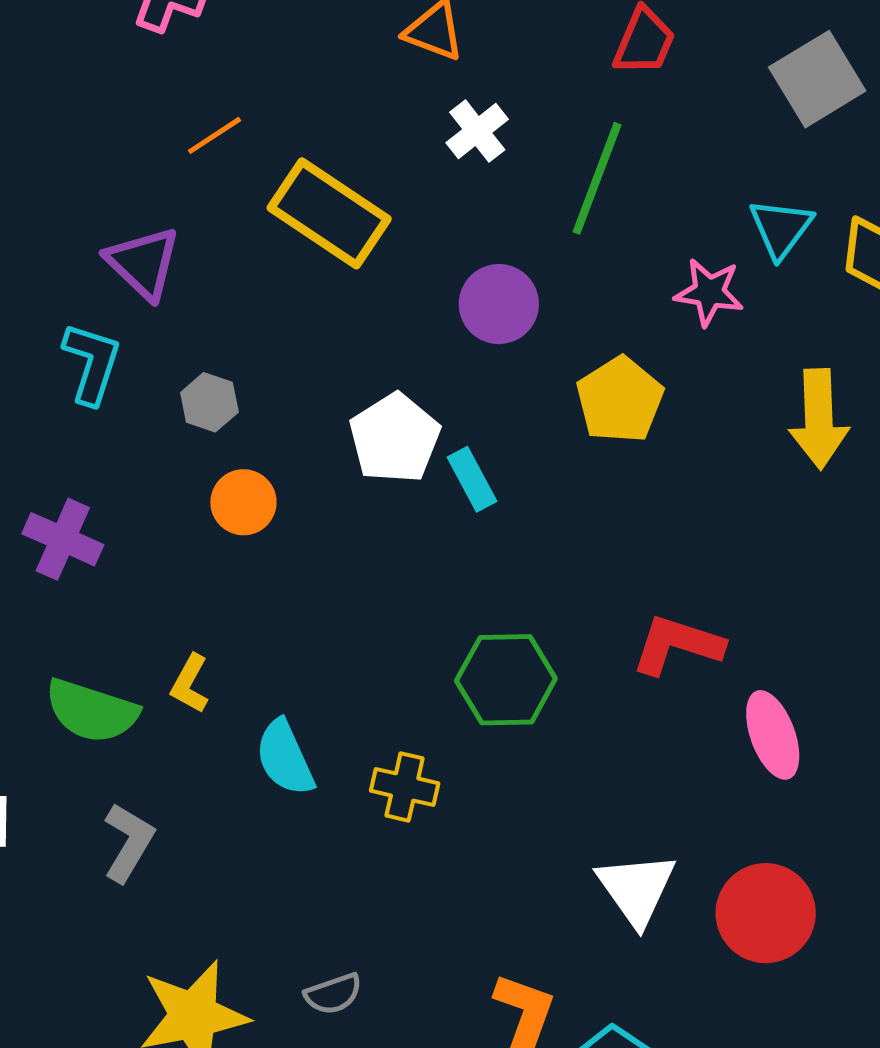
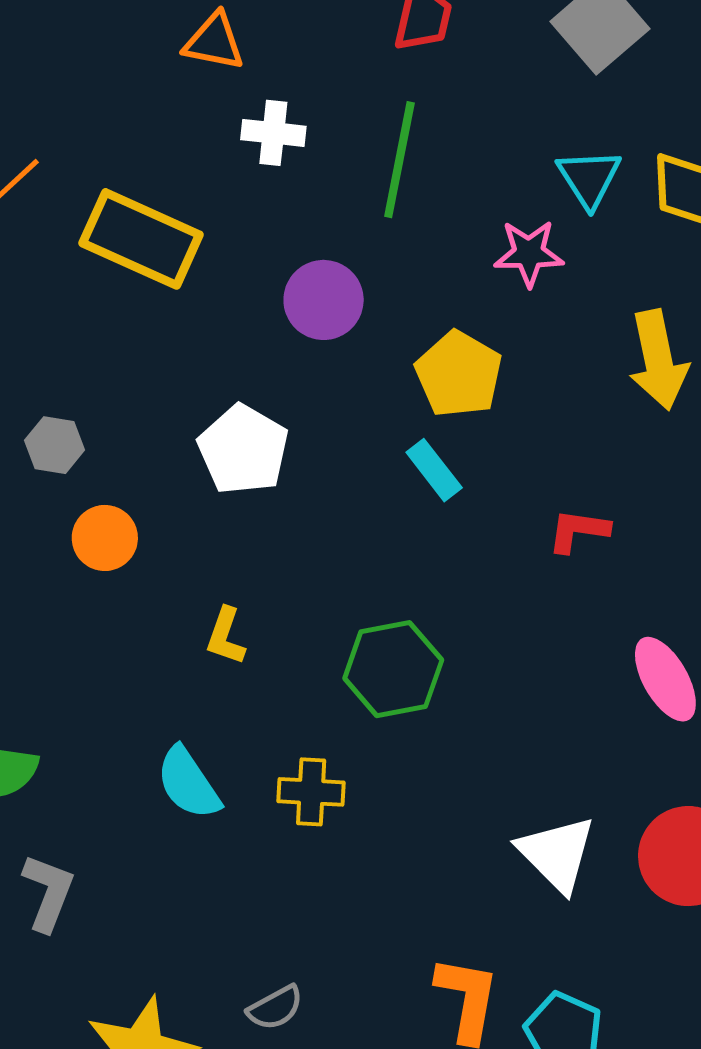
white cross: (477, 131) -> (273, 133), turned -36
cyan rectangle: (472, 479) -> (434, 470), moved
red L-shape: (677, 645) -> (578, 531), moved, size x0.7
yellow L-shape: (190, 684) -> (226, 636), moved

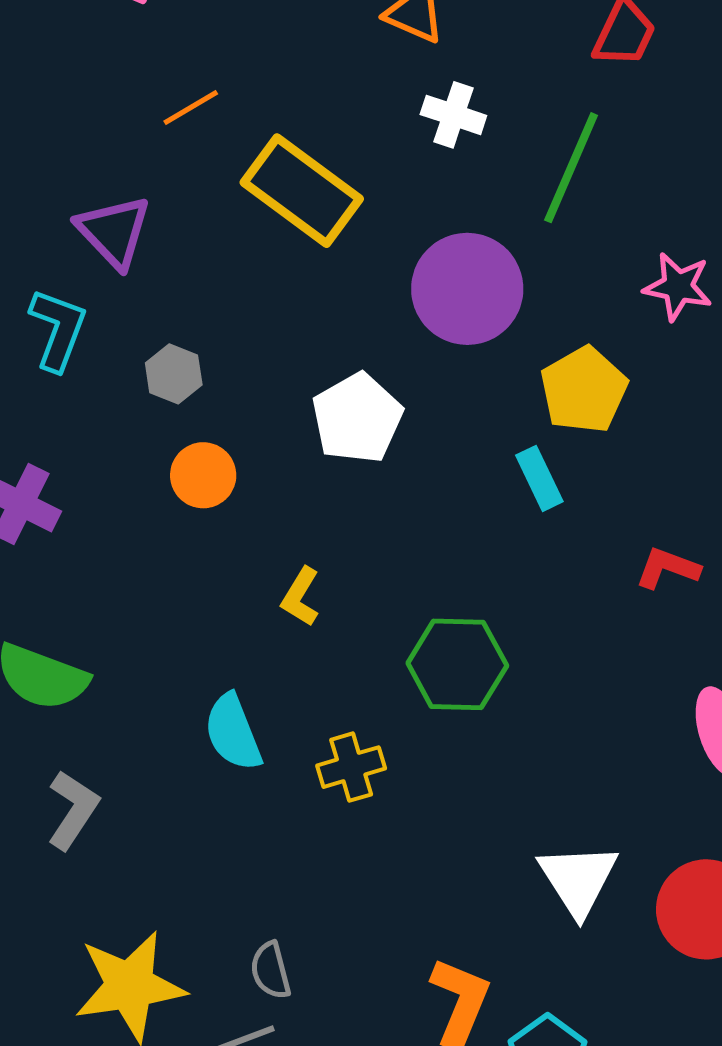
purple circle: (324, 300) -> (467, 289), size x1.4
yellow cross: (311, 792) -> (351, 767), turned -32
gray semicircle: (275, 1008) -> (271, 970), turned 92

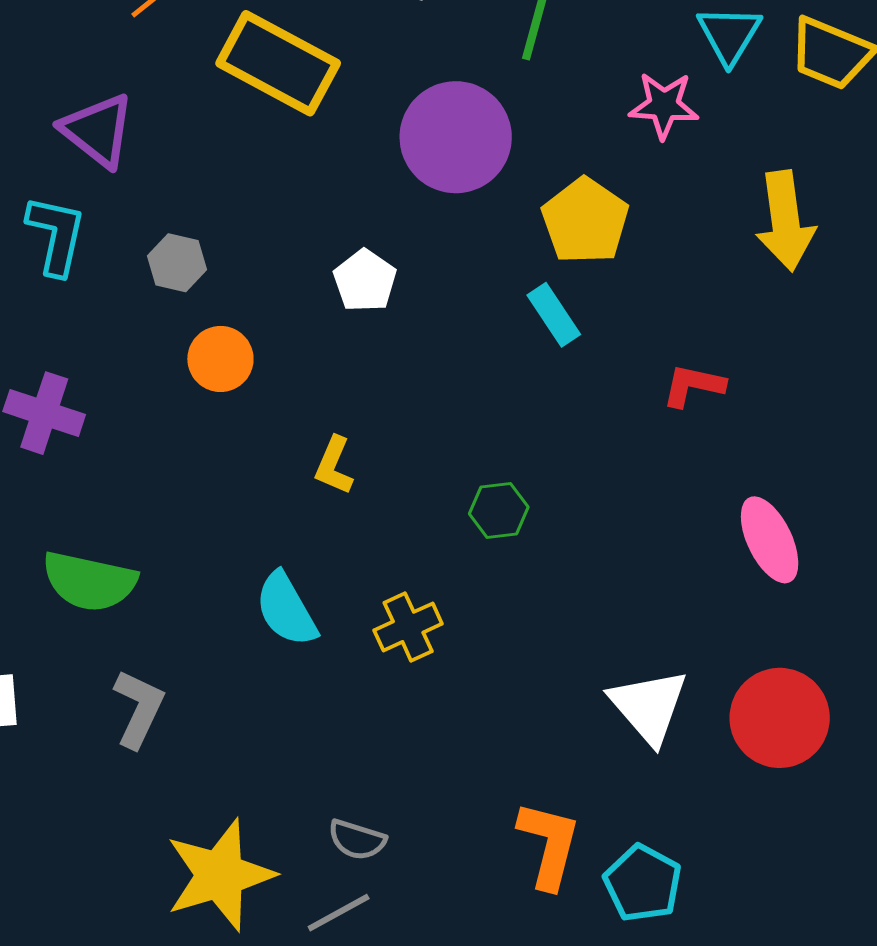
white pentagon: (357, 418) -> (365, 281), size x0.7
green hexagon: (457, 664) -> (499, 510), size x0.6
gray semicircle: (271, 970) -> (357, 840), turned -50

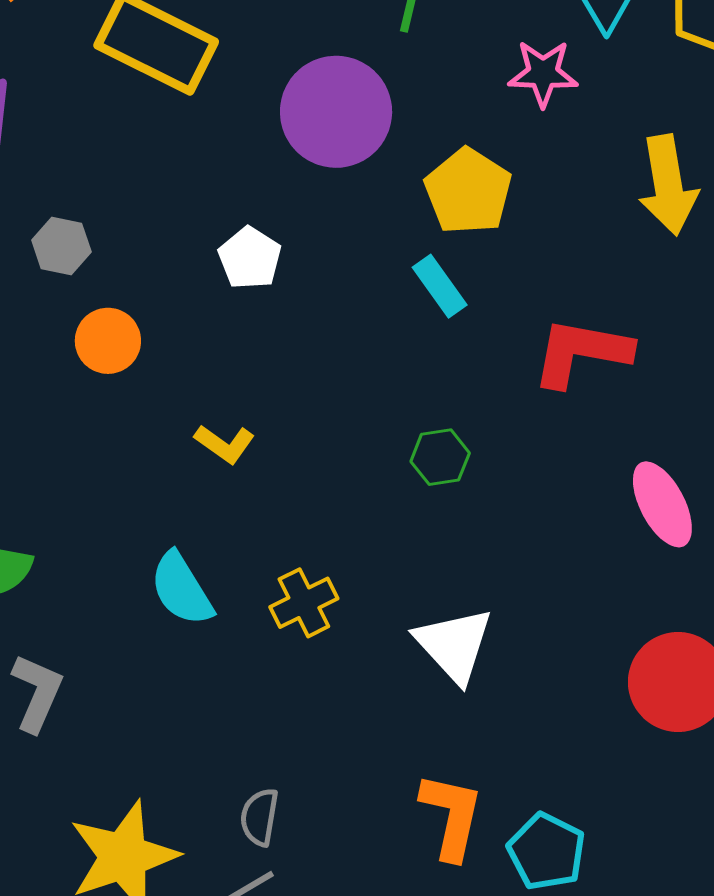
red L-shape: (693, 385) -> (581, 352), size x1.6
yellow L-shape: (334, 466) -> (225, 444), turned -76
green hexagon: (499, 510) -> (440, 457), moved
white triangle: (649, 706) -> (454, 645), moved
gray semicircle: (357, 840) -> (259, 817), turned 84

